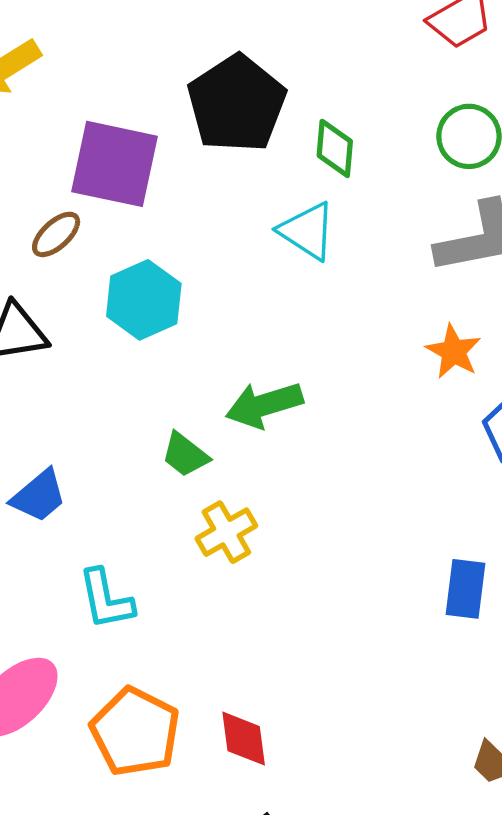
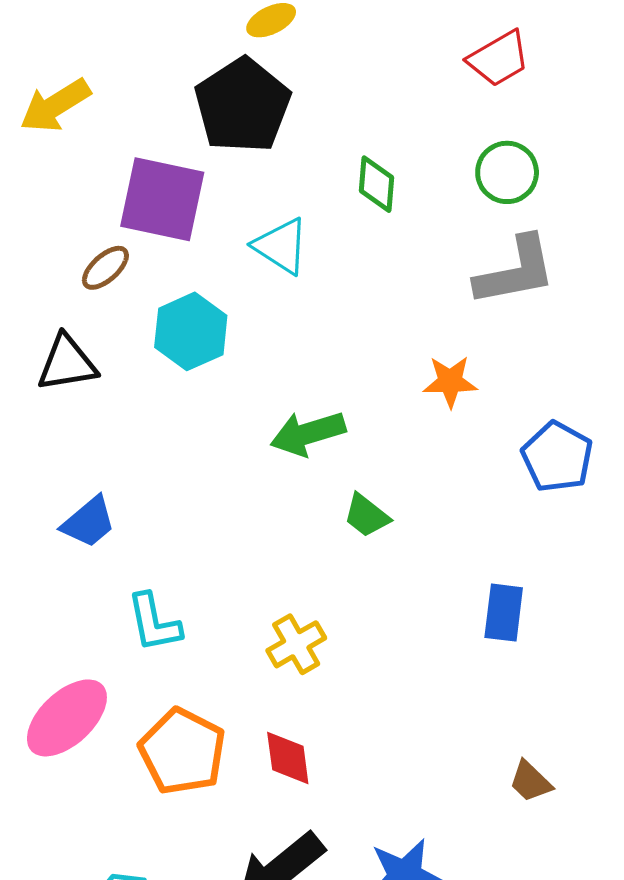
black pentagon: (237, 104) -> (243, 105), moved
cyan triangle: (307, 231) -> (281, 246), moved
orange star: (453, 351) -> (450, 382), moved, turned -30
green trapezoid: (185, 455) -> (366, 515), moved
yellow cross: (226, 532) -> (296, 644), moved

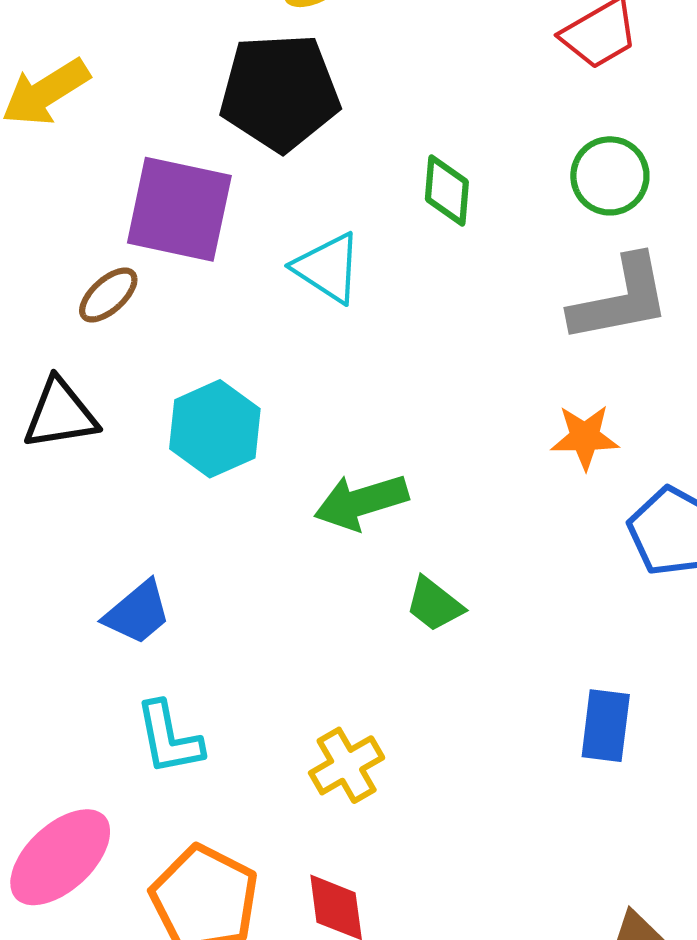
black pentagon: (243, 105) -> (280, 92), turned 30
cyan hexagon: (191, 331) -> (215, 429), moved
orange star: (450, 382) -> (585, 437), moved
blue trapezoid: (89, 522) -> (138, 613), moved

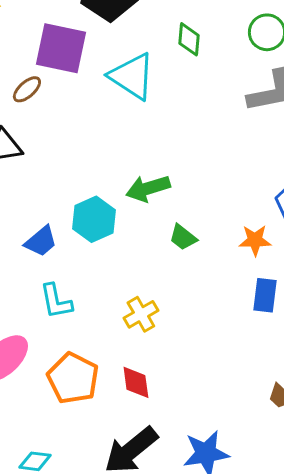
cyan triangle: (328, 268) -> (132, 76), size x1.4
cyan hexagon: (215, 429) -> (94, 219), moved
orange star: (585, 437) -> (255, 240), moved

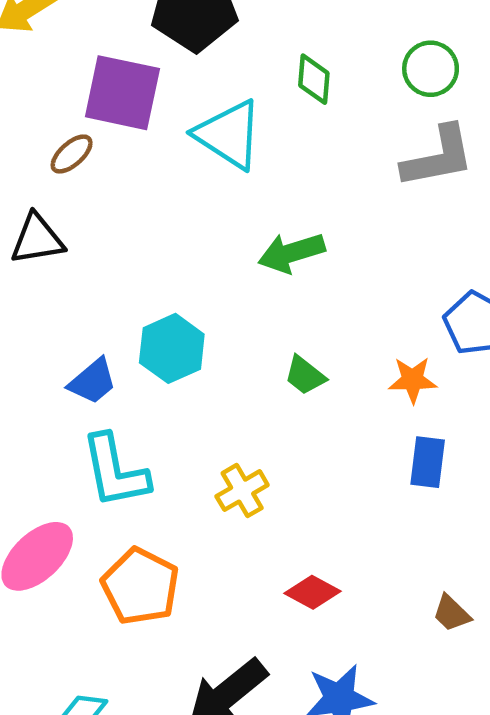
green arrow: (148, 188) -> (291, 253), moved
cyan L-shape: (56, 301) -> (115, 471), size x1.4
red diamond: (136, 382) -> (312, 592), moved, turned -54

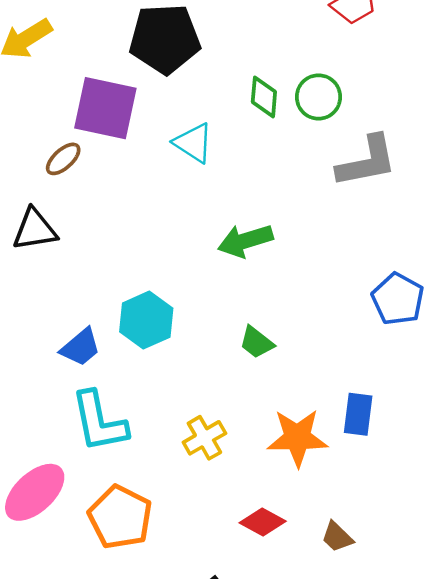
green circle: (431, 69) -> (318, 97), moved
cyan triangle: (229, 135) -> (193, 143), size x0.7
orange star: (413, 380) -> (297, 438), moved, size x1.5
brown trapezoid: (452, 613) -> (337, 537), moved

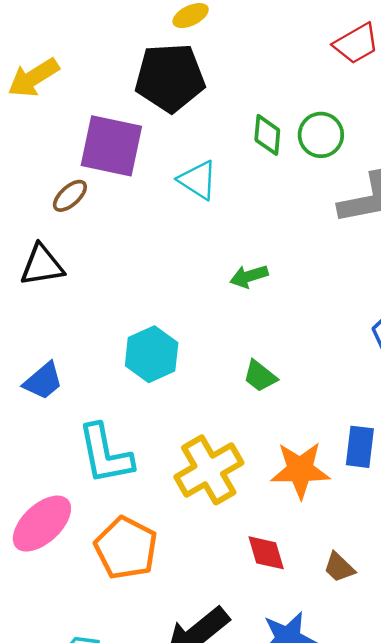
green arrow: (245, 241) -> (249, 276), size x0.7
blue trapezoid: (81, 347) -> (43, 381), moved
yellow cross: (204, 438) -> (209, 470), size x1.6
red diamond: (263, 522) -> (266, 553), turned 45

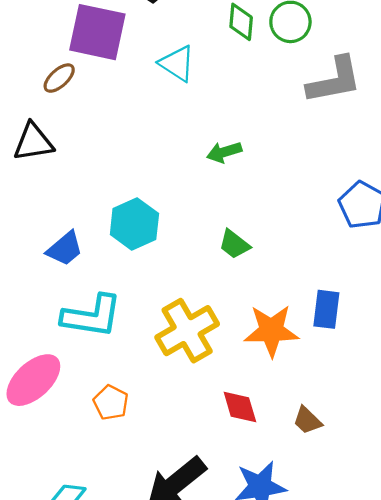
blue trapezoid: (43, 381) -> (65, 249), moved
cyan L-shape: (105, 454) -> (92, 316), turned -70
orange pentagon: (126, 548) -> (111, 402), size x0.6

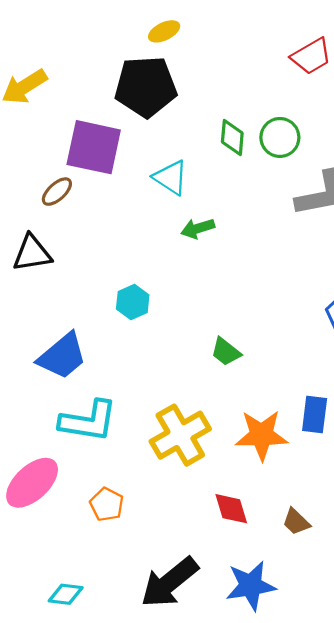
green arrow: (224, 152) -> (198, 228), moved
cyan hexagon: (134, 224) -> (133, 302), moved, size x0.7
blue trapezoid: (65, 249) -> (62, 356), size x1.4

